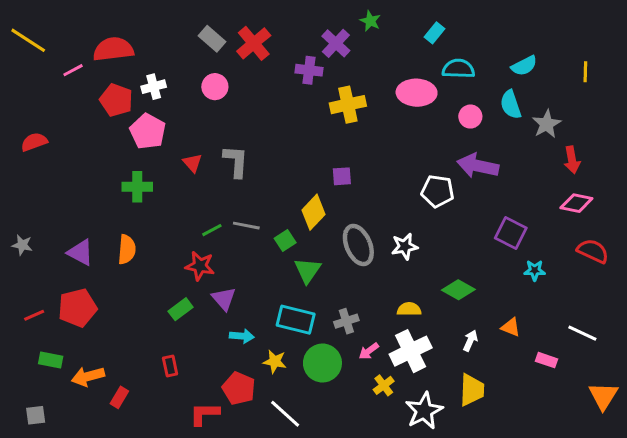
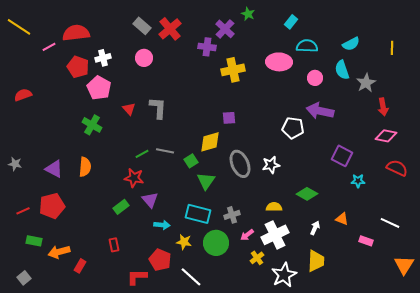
green cross: (137, 187) -> (92, 125), turned 30
yellow diamond: (314, 212) -> (210, 142), turned 30
gray square: (36, 415) -> (24, 278), turned -32

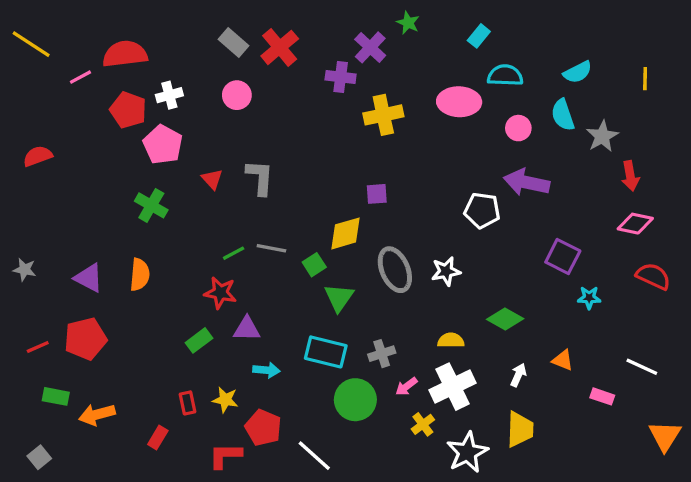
purple triangle: (150, 200) -> (247, 329), turned -48
yellow star: (184, 242) -> (225, 400), moved
red rectangle: (80, 266) -> (158, 438), moved

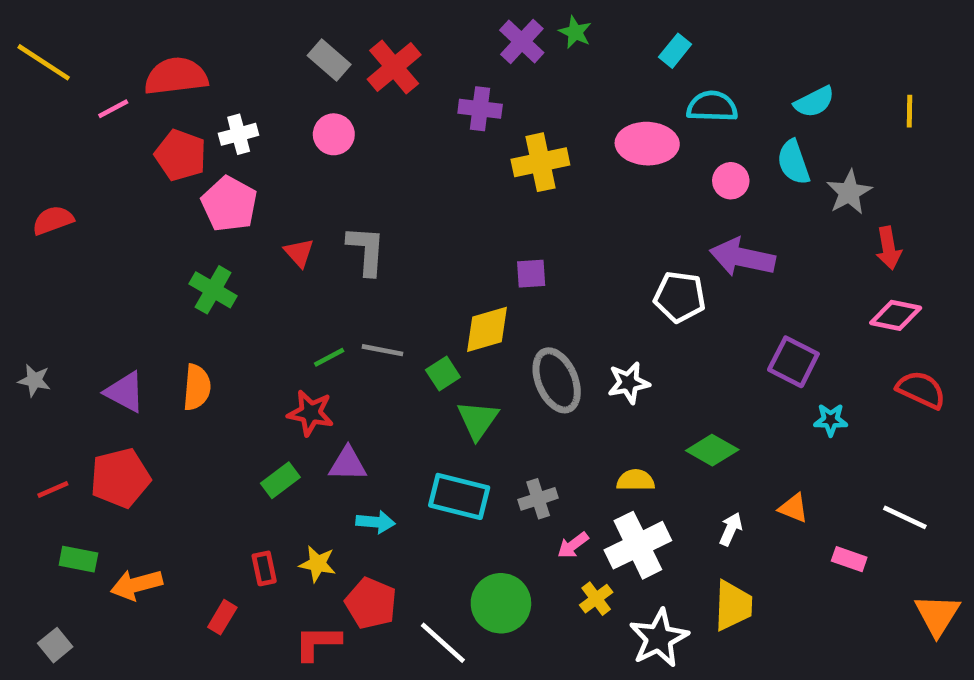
purple cross: (370, 47) -> (522, 41), moved
green circle: (355, 400) -> (501, 603), moved

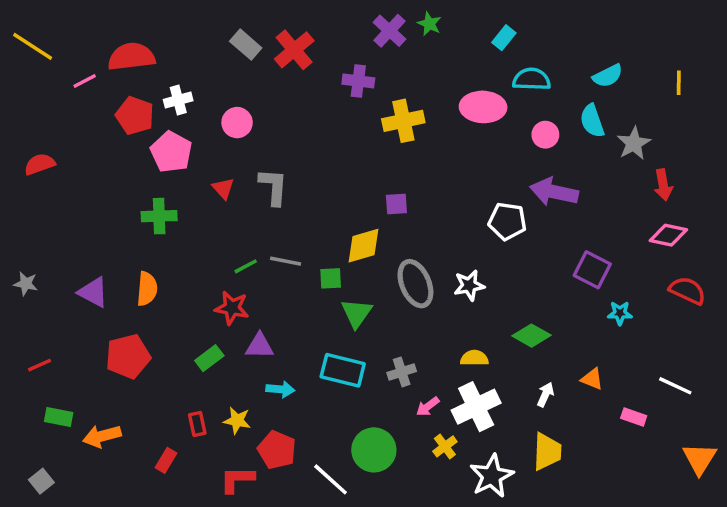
pink circle: (334, 134) -> (237, 123), moved
green cross: (213, 290) -> (159, 216), turned -32
green square: (443, 373) -> (331, 278), turned 30
red pentagon: (120, 478) -> (128, 356), moved

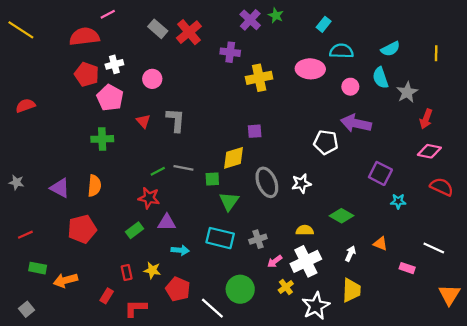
pink line: (85, 81) -> (108, 14), moved
red arrow: (663, 185) -> (426, 119), turned 30
red L-shape: (237, 479) -> (136, 308), moved

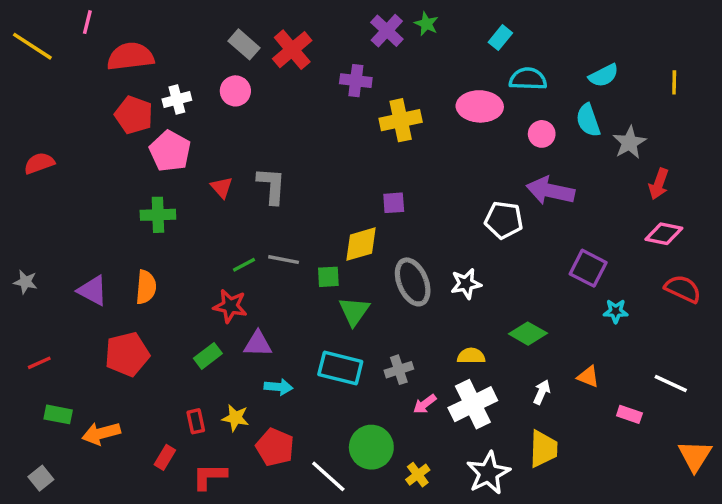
pink line: (108, 14) -> (87, 22), moved, turned -48
pink circle: (152, 79) -> (235, 91), moved
yellow cross: (286, 287) -> (418, 475), moved

